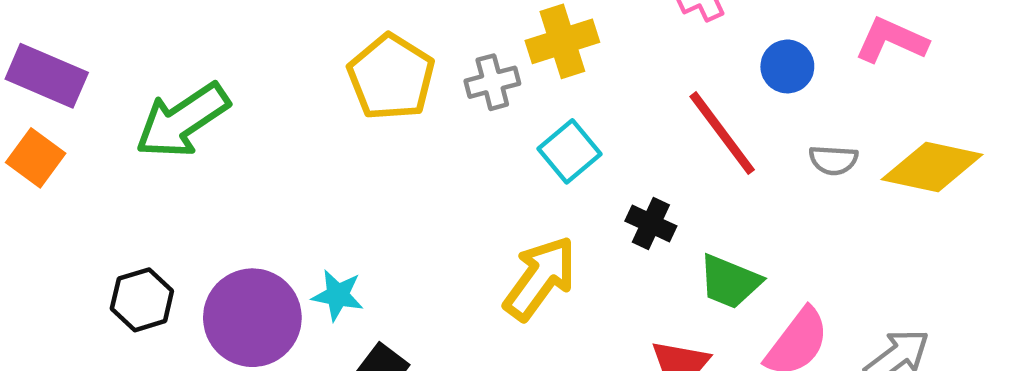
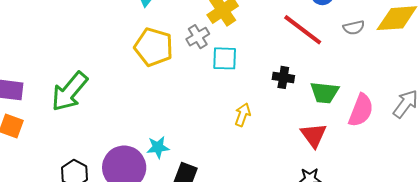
cyan square: (570, 151) -> (225, 58), moved, turned -32
yellow arrow: (540, 278) -> (243, 115), size x0.6

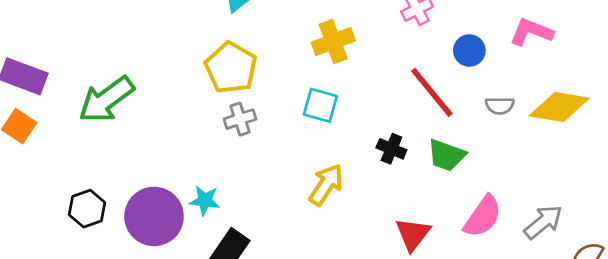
gray cross: (198, 37) -> (240, 119), moved
green trapezoid: (324, 93) -> (446, 155), moved
yellow arrow: (243, 115) -> (326, 185), size x1.4

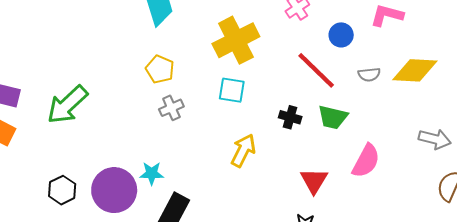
yellow cross: (333, 42) -> (236, 40), size x1.4
yellow pentagon: (231, 68) -> (160, 69), size x0.7
gray arrow: (543, 222) -> (435, 139), moved, turned 60

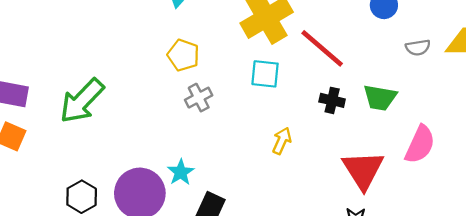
red line: (316, 70) -> (322, 48), moved
yellow arrow: (243, 151) -> (282, 141), size x0.7
cyan star: (152, 173) -> (181, 172), turned -30
red triangle: (314, 181) -> (363, 170), size x1.4

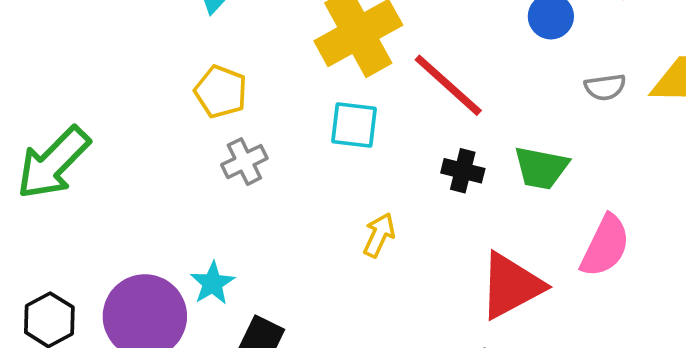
red triangle: (363, 170) -> (511, 286), turned 33

